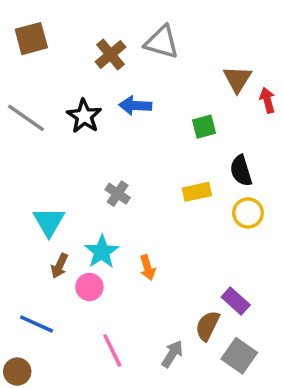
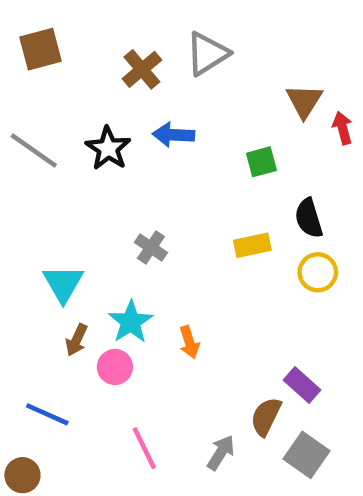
gray triangle: (162, 42) -> (207, 54), turned -48

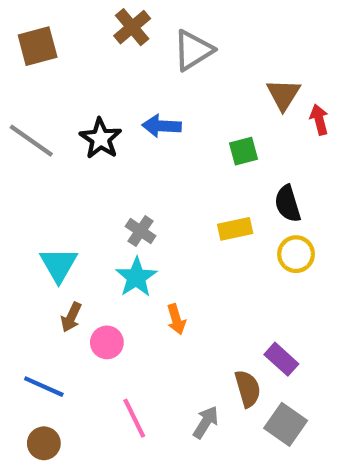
brown cross: (142, 69) -> (132, 27), moved
cyan star: (131, 322) -> (136, 277), moved
brown semicircle: (266, 417) -> (248, 389), turned 138
brown circle: (22, 475) -> (44, 443), moved

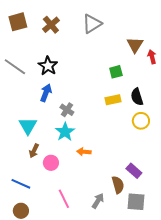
brown cross: (132, 27) -> (51, 25), moved
blue arrow: (162, 126) -> (46, 93), moved, turned 108
yellow rectangle: (235, 229) -> (113, 100), moved
orange arrow: (176, 319) -> (84, 152), turned 112
gray square: (286, 424) -> (136, 202), turned -30

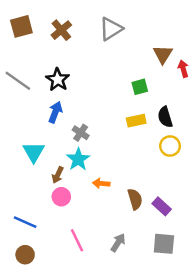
brown arrow: (34, 151) -> (58, 175), moved
brown semicircle: (118, 185) -> (135, 199), moved

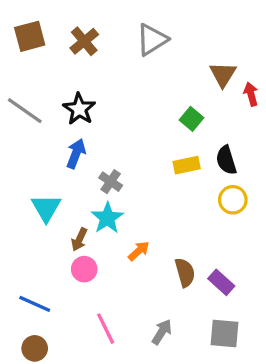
green square: (140, 87) -> (192, 119), turned -35
orange arrow: (101, 183) -> (139, 251), turned 133

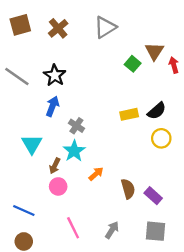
green square: (192, 119) -> (133, 64), moved
black semicircle: (226, 160) -> (157, 111), turned -114

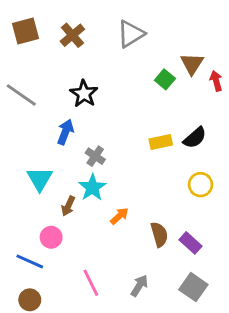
black star: (55, 75) -> (84, 94), moved
yellow circle: (161, 138) -> (200, 185), moved
pink circle: (58, 186) -> (51, 237), moved
gray square: (156, 231) -> (193, 287), turned 30

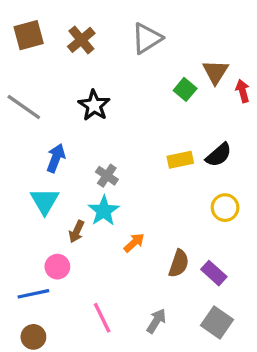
blue arrow: (65, 132) -> (56, 158), moved
brown semicircle: (159, 234) -> (179, 263), turned 35
blue line: (30, 261) -> (33, 294), turned -36

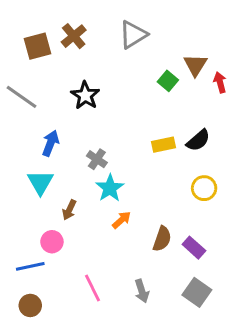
brown square: (29, 35) -> (37, 46), moved
cyan star: (104, 211) -> (110, 188), moved
gray arrow: (156, 321) -> (142, 291), turned 130

